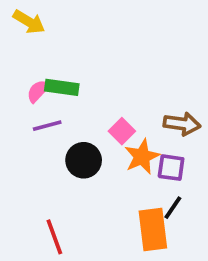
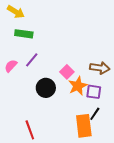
green rectangle: (62, 87) -> (24, 34), moved
pink semicircle: (38, 91) -> (11, 66), moved
purple line: (47, 126) -> (32, 60), moved, turned -35

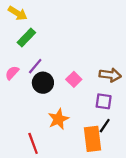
green rectangle: (24, 34) -> (26, 37), turned -54
orange star: (78, 86) -> (58, 119), moved
black circle: (46, 88) -> (43, 83), moved

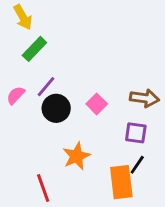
yellow arrow: (18, 13) -> (23, 17), turned 30

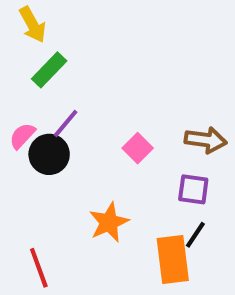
black circle: (56, 108) -> (49, 154), moved
red line: (43, 188) -> (39, 268), moved

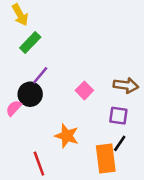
pink semicircle: (22, 136) -> (14, 108), moved
orange star: (109, 222) -> (67, 136), turned -30
red line: (39, 268) -> (39, 164), moved

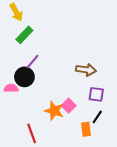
brown arrow: (126, 85) -> (86, 70), moved
pink square: (84, 90) -> (69, 106), moved
pink semicircle: (14, 108) -> (11, 88), turned 48
orange rectangle: (106, 158) -> (86, 129), size x0.6

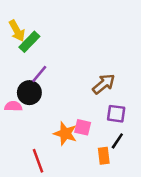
yellow arrow: (16, 12) -> (17, 31), moved
brown arrow: (86, 70) -> (104, 84), turned -48
pink square: (69, 106) -> (83, 127), turned -32

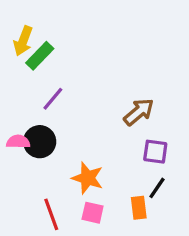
yellow arrow: (17, 31) -> (23, 41), turned 50
black circle: (29, 93) -> (40, 142), moved
pink square: (83, 127) -> (93, 213), moved

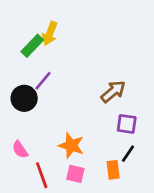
yellow arrow: (23, 41) -> (50, 34), moved
pink semicircle: (18, 142) -> (20, 150), moved, turned -126
black circle: (40, 142) -> (24, 98), moved

